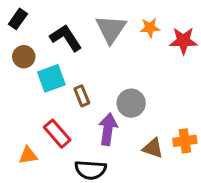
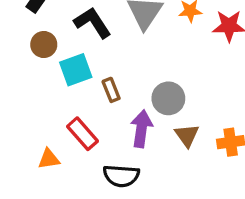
brown triangle: (153, 148) -> (187, 135), moved, turned 35

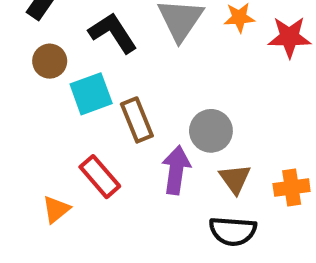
brown rectangle: (111, 90) -> (137, 120), size x1.4
orange triangle: (49, 159) -> (56, 209), turned -30
black semicircle: (121, 176) -> (233, 231), moved

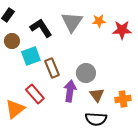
orange triangle: (56, 209) -> (15, 109), size x1.5

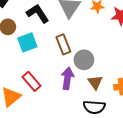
brown rectangle: (52, 68) -> (63, 44), moved

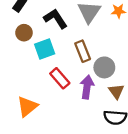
red rectangle: (31, 81) -> (60, 78), moved

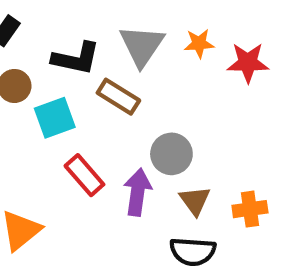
black L-shape: (55, 19) -> (76, 58), turned 135
brown rectangle: (83, 51) -> (118, 97), moved, turned -36

